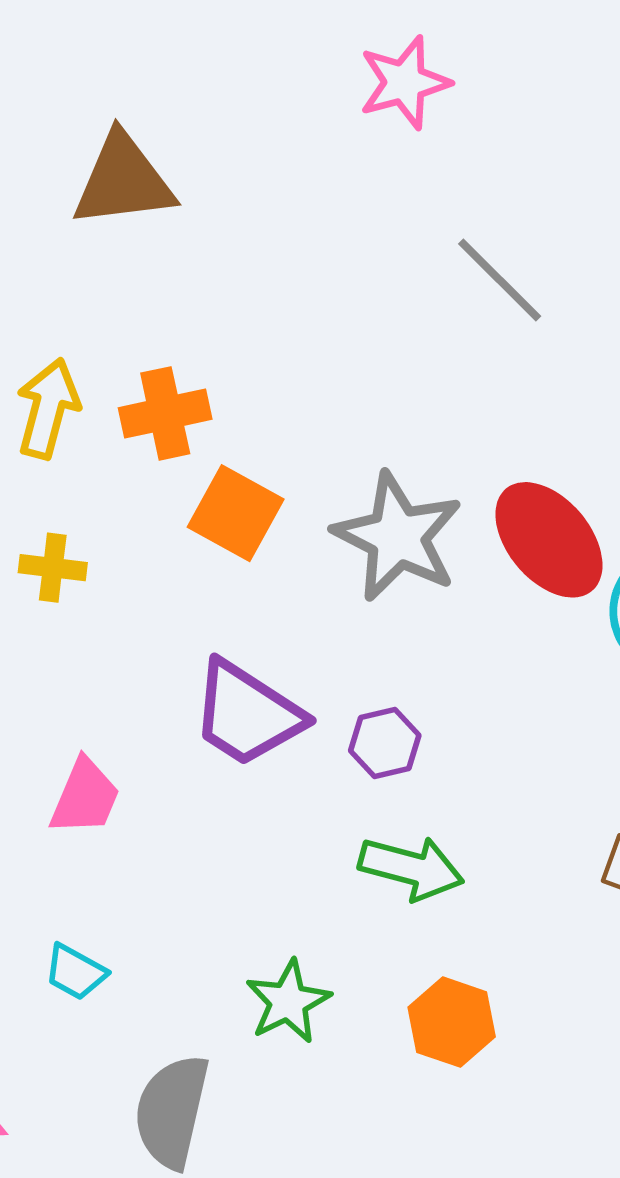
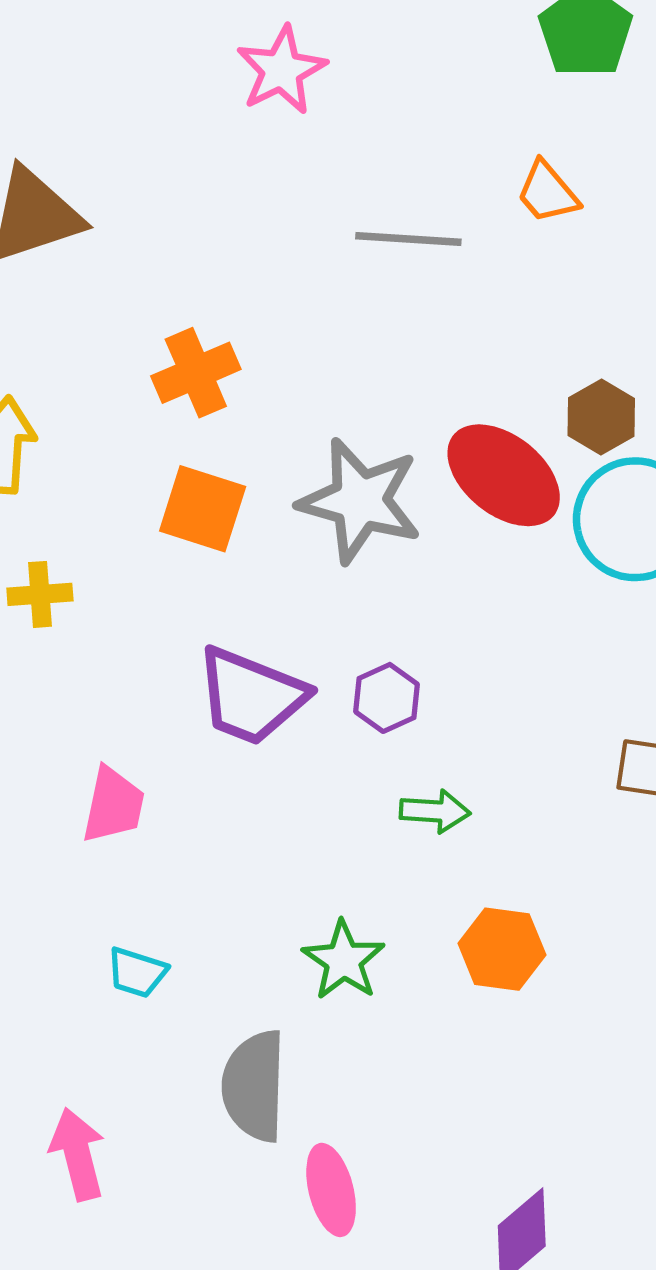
gray line: (500, 280) -> (408, 239), turned -30
orange cross: (165, 413) -> (196, 373), moved
green arrow: (411, 868) -> (435, 811), size x0.7

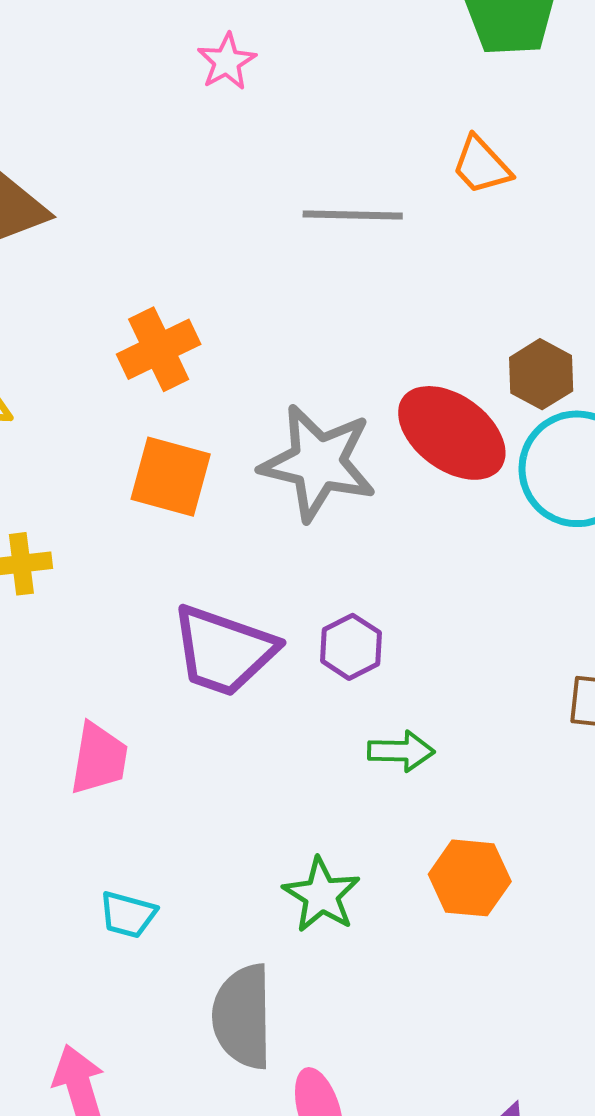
pink star: (282, 70) -> (227, 62), size x0.7

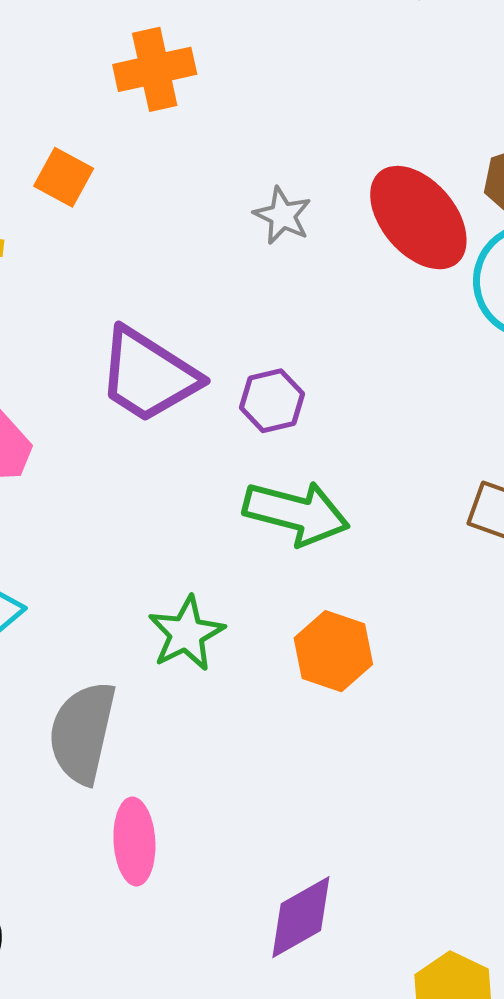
gray star: (318, 463) -> (282, 216), size x0.5
orange square: (171, 477) -> (64, 177), moved, size x0.7
green arrow: (401, 751) -> (296, 513), size x1.6

